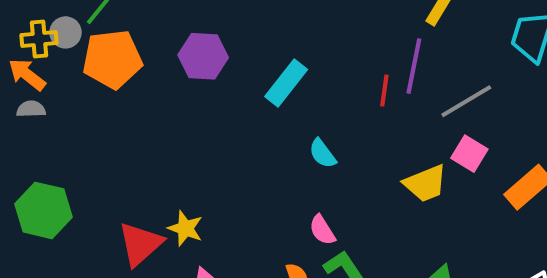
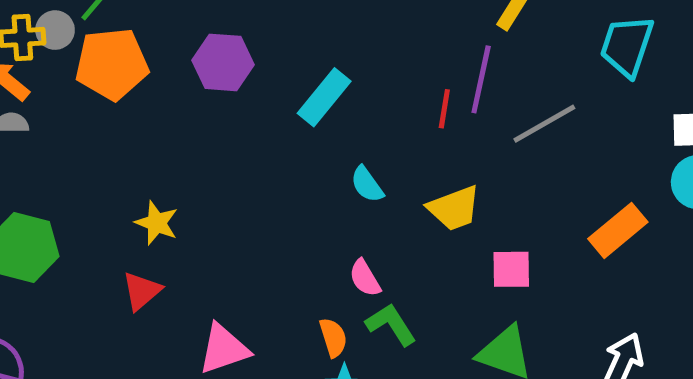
pink square: (469, 154) -> (511, 269), moved, turned -33
yellow trapezoid: (425, 183) -> (454, 208), moved
yellow star: (185, 228) -> (157, 223), moved
red triangle: (140, 244) -> (142, 291), size x0.7

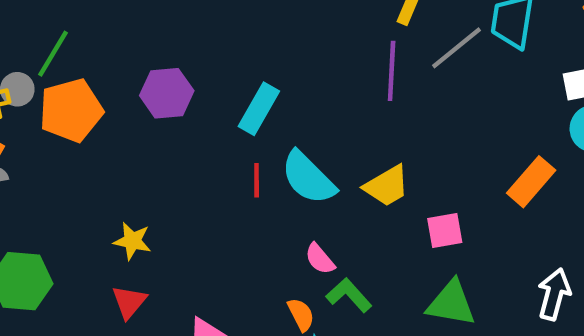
red line: (444, 109) -> (257, 180), moved
gray line: (544, 124) -> (457, 48), moved
cyan semicircle: (367, 184) -> (308, 178), size x1.8

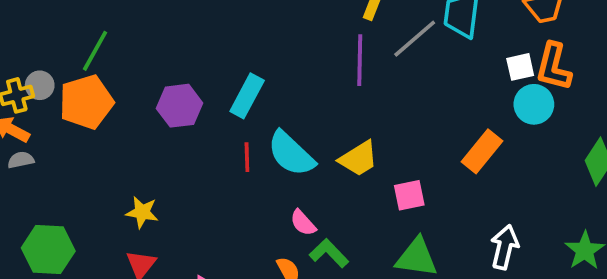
green line: (53, 54) -> (95, 51), moved
purple hexagon: (167, 93) -> (180, 106), moved

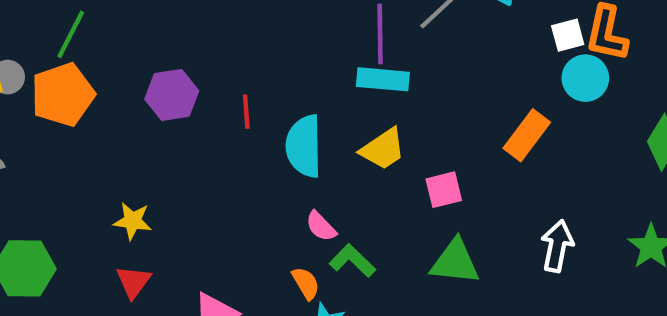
cyan rectangle: (247, 96) -> (383, 79), moved, turned 69
cyan semicircle: (291, 154) -> (304, 146), turned 48
red line: (247, 157) -> (246, 112), moved

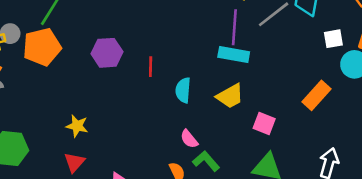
white square: (568, 35) -> (333, 39), moved
cyan semicircle: (304, 146) -> (183, 90), size x0.7
pink square: (444, 190) -> (264, 123), turned 30

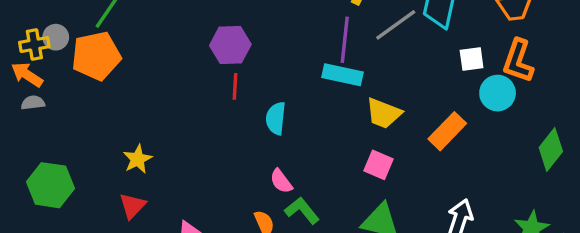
purple hexagon: (107, 53) -> (230, 45), moved
yellow trapezoid: (230, 96) -> (384, 113), moved, turned 48
yellow star: (77, 126) -> (138, 159), turned 30

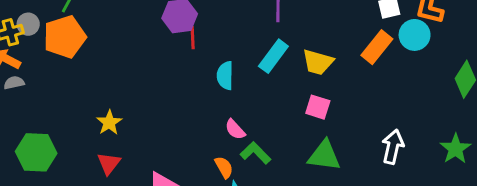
cyan rectangle: (343, 75) -> (273, 56), moved, turned -60
red line: (235, 86) -> (193, 38), moved
orange rectangle: (447, 131) -> (377, 47), moved

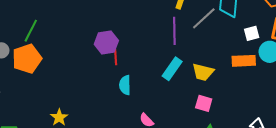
orange rectangle: (377, 47) -> (244, 61), turned 50
cyan semicircle: (225, 76) -> (125, 85), moved

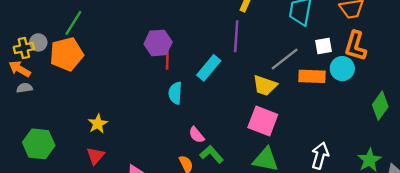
gray line: (204, 18) -> (285, 59), moved
cyan rectangle: (172, 69) -> (209, 68), moved
pink square: (204, 103) -> (263, 121), size x1.5

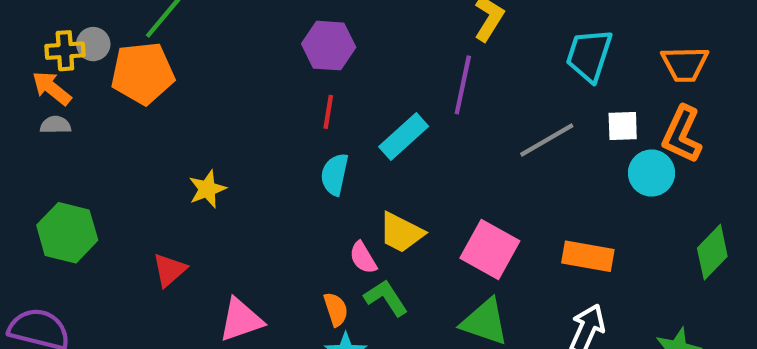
purple hexagon: (158, 43) -> (329, 46), moved
orange rectangle: (312, 76) -> (588, 256), moved
yellow trapezoid: (265, 85) -> (401, 233), moved
yellow star: (98, 124) -> (207, 189), moved

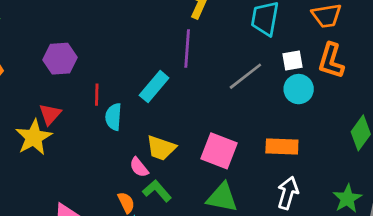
purple hexagon: (329, 46) -> (60, 59), moved
red line: (328, 112) -> (97, 95), moved
cyan circle: (651, 173) -> (299, 89), moved
yellow star: (207, 189) -> (34, 137), size x1.5
red triangle: (170, 270) -> (50, 114), moved

